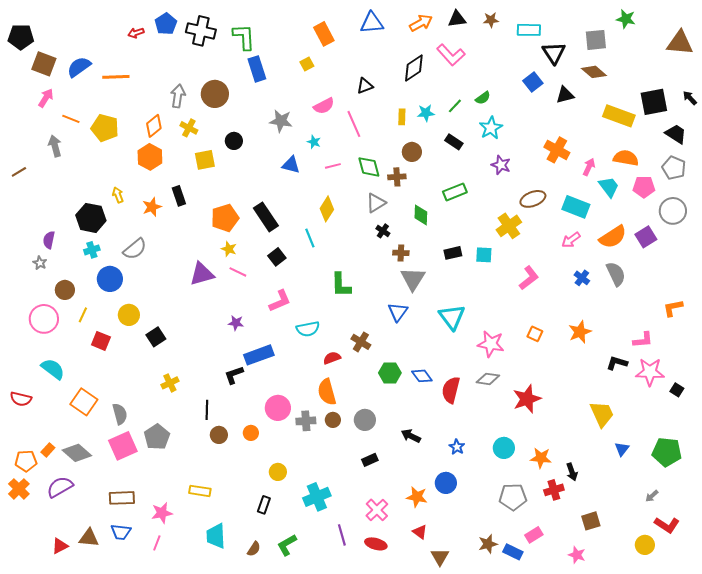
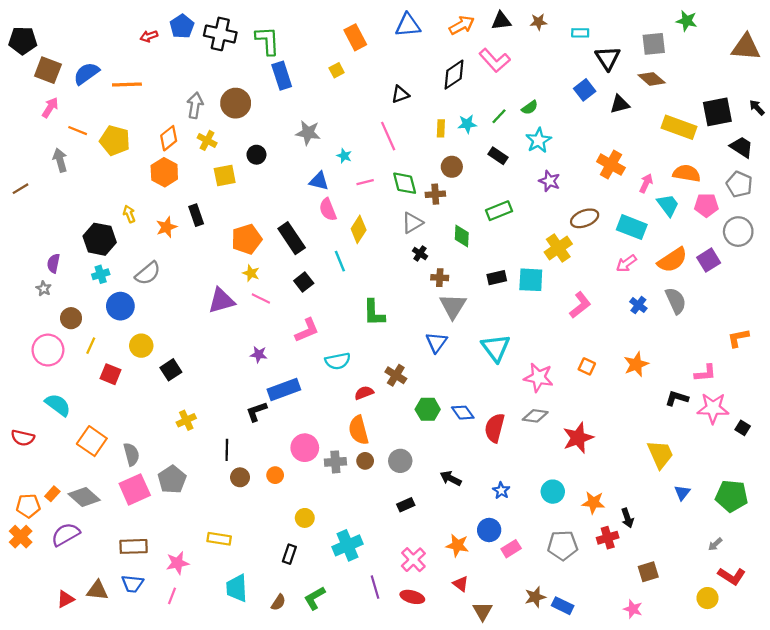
cyan rectangle: (529, 30) -> (580, 33), size x0.7
pink semicircle: (324, 106) -> (328, 210), moved, turned 95
cyan square: (484, 255) -> (531, 280), size x1.4
pink rectangle: (534, 535) -> (511, 549), moved

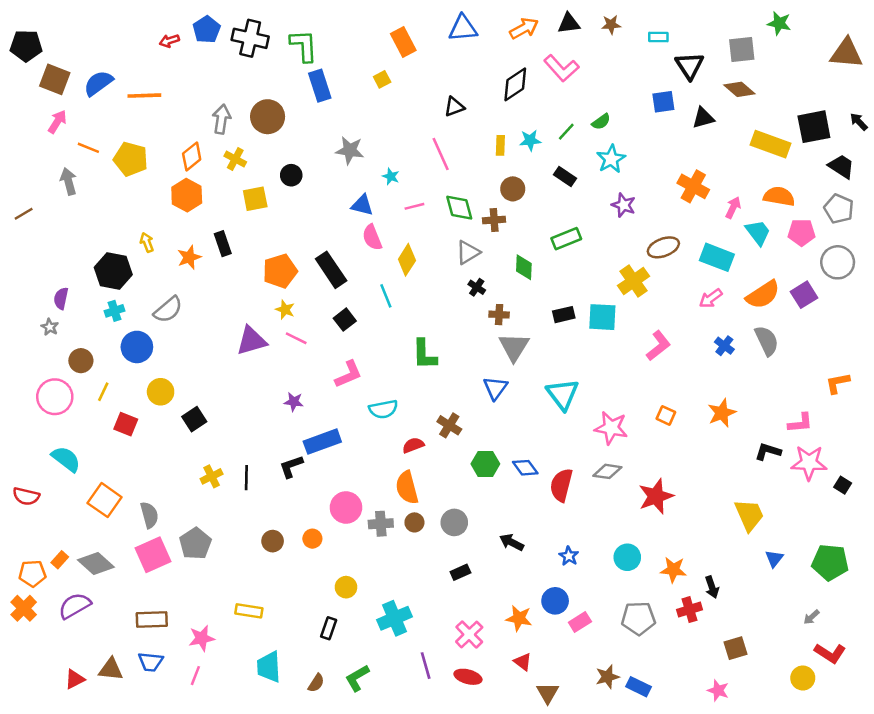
blue square: (585, 90) -> (663, 102), turned 30
black line: (227, 450) -> (246, 478), moved

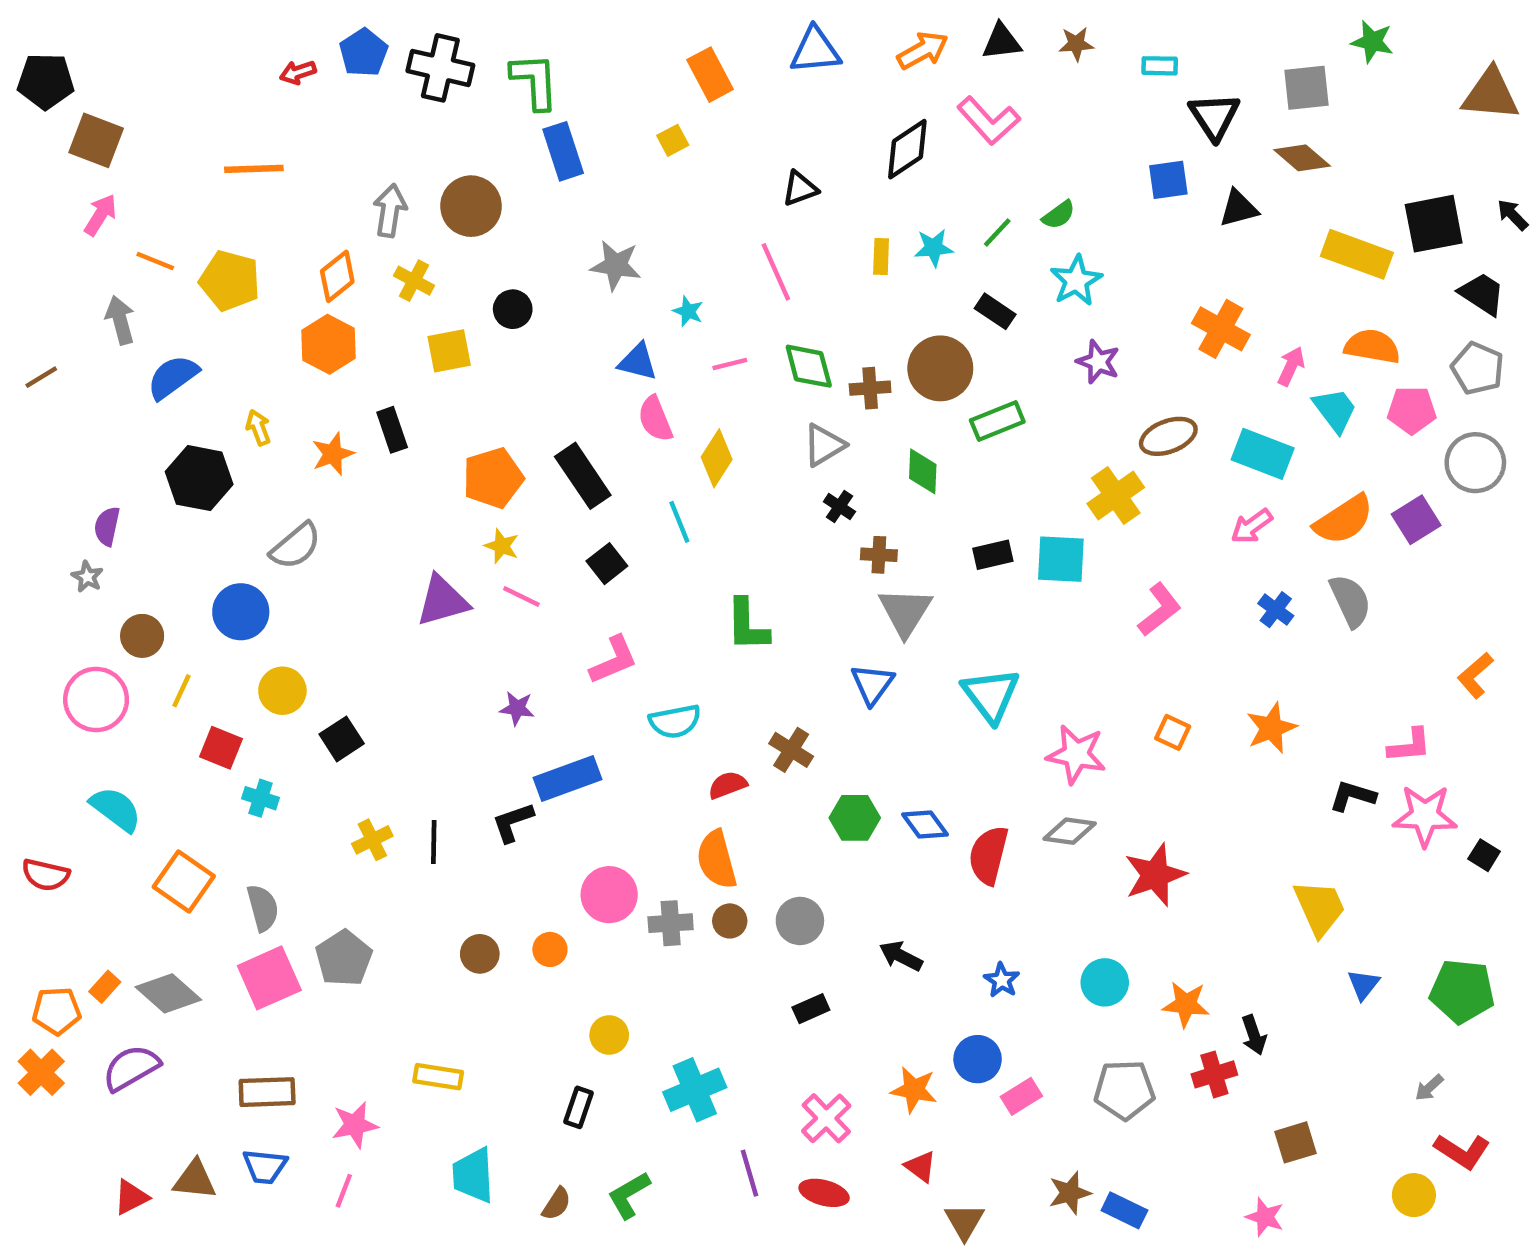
blue semicircle: (98, 83) -> (173, 377), moved
brown circle: (513, 189) -> (940, 368), moved, size x1.5
cyan cross: (114, 311) -> (261, 798), moved, turned 36
orange L-shape: (838, 383) -> (1475, 675), turned -30

